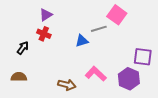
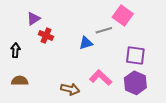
purple triangle: (46, 15) -> (33, 19), moved
black arrow: (23, 48) -> (15, 50), moved, turned -32
purple square: (143, 57) -> (135, 55), moved

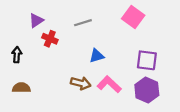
gray line: (104, 30) -> (83, 23), moved
blue triangle: (86, 43) -> (97, 56), moved
brown arrow: (70, 89) -> (81, 83), moved

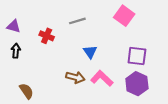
purple triangle: (36, 20) -> (14, 26), moved, turned 48
blue triangle: (97, 56) -> (90, 52), turned -48
brown semicircle: (21, 88) -> (26, 91), moved, turned 56

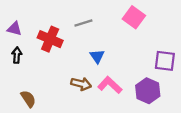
red cross: (47, 36) -> (50, 39), size x1.5
purple square: (137, 56) -> (165, 61), moved

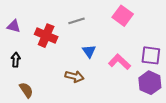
black arrow: (17, 55) -> (16, 60), moved
pink L-shape: (110, 85) -> (119, 62), moved
purple hexagon: (148, 91) -> (150, 83), moved

